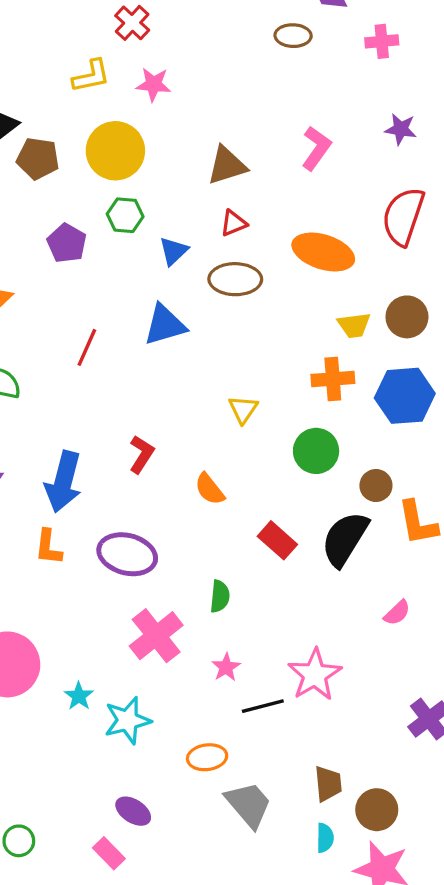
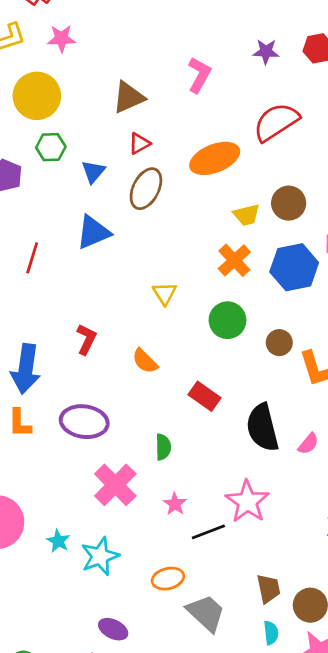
red semicircle: (403, 216) -> (276, 122), turned 45
orange ellipse: (323, 252) -> (215, 158), turned -33
brown ellipse: (235, 279) -> (146, 189), turned -57
orange cross: (333, 379) -> (234, 260), turned -32
black semicircle: (345, 539) -> (262, 428), moved, turned -39

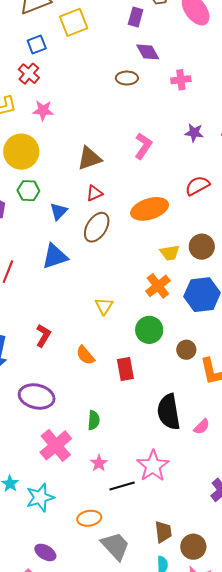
red semicircle: (276, 122) -> (197, 186), size x0.7
red rectangle: (205, 396) -> (125, 369), moved, turned 40

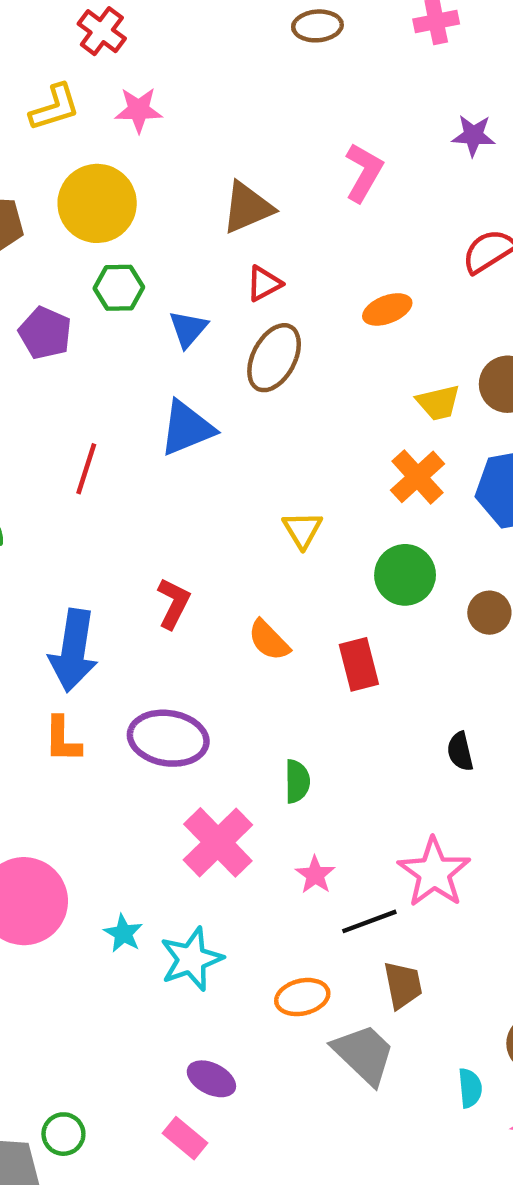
orange ellipse: (150, 209) -> (387, 309), size x0.6
black semicircle: (169, 412) -> (460, 751), size x0.5
brown trapezoid: (163, 532) -> (403, 985), moved

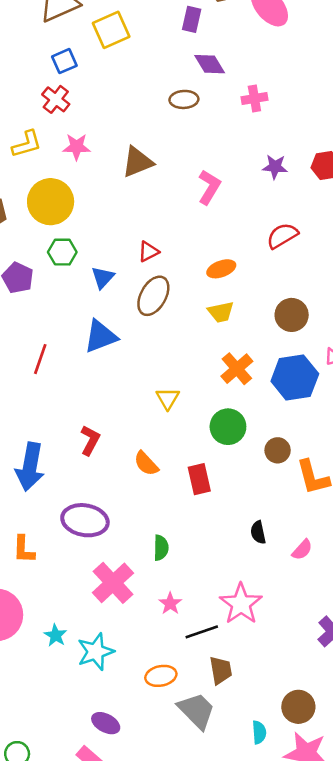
brown triangle: (247, 208) -> (137, 162), moved
yellow trapezoid: (438, 403) -> (221, 312), moved
orange L-shape: (62, 740) -> (24, 549), moved

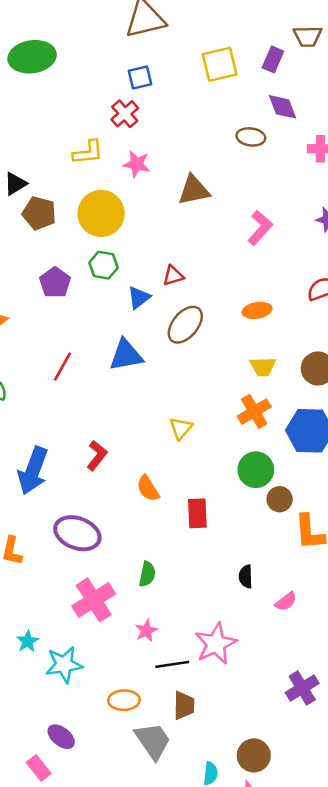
yellow square: (111, 30) -> (220, 64), moved
red triangle: (149, 252) -> (173, 276), moved
yellow trapezoid: (221, 312) -> (263, 367), moved
green circle: (228, 427) -> (256, 470), moved

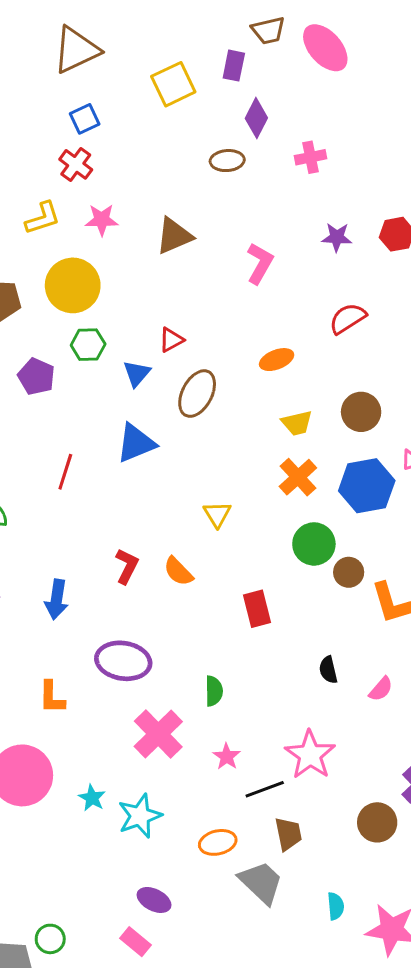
purple diamond: (282, 107) -> (256, 118), turned 60
blue arrow: (33, 471) -> (57, 599), size x0.7
orange semicircle: (148, 488) -> (178, 571), moved
brown circle: (254, 755) -> (377, 822), moved

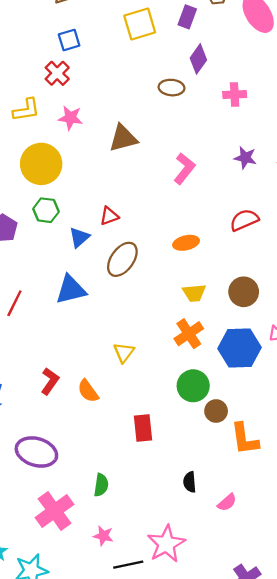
pink star: (227, 757) -> (103, 536), turned -30

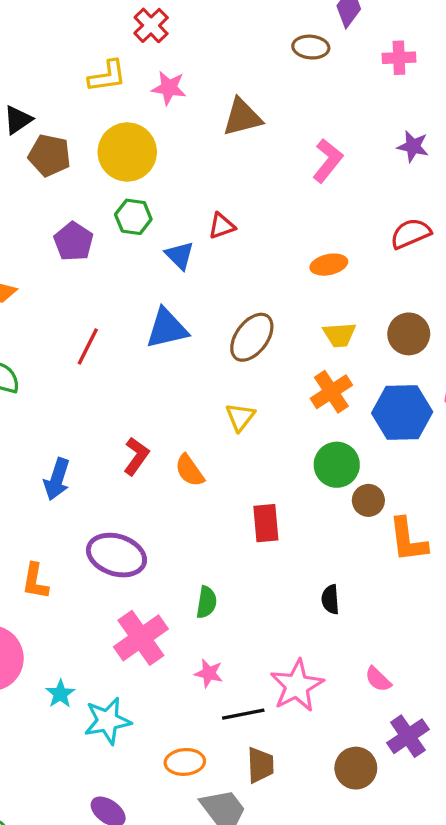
blue triangle: (79, 237) -> (180, 255), turned -35
brown ellipse: (122, 259) -> (252, 337), moved
pink semicircle: (227, 502) -> (378, 679), moved, turned 84

